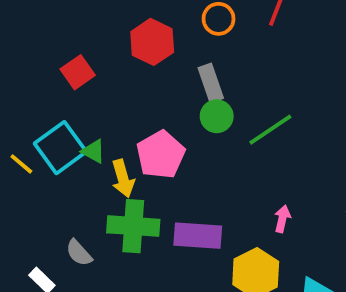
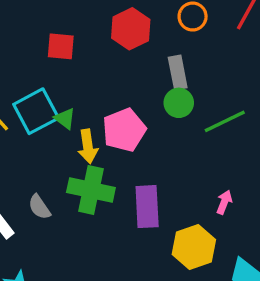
red square: (78, 72) -> (61, 46), turned 32
purple rectangle: (198, 236) -> (147, 207), turned 75

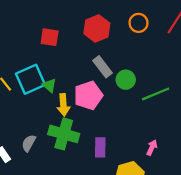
gray rectangle: (178, 73) -> (103, 67), moved, turned -30
gray semicircle: (39, 207) -> (29, 143), turned 60
purple rectangle: (147, 207) -> (100, 147), size x0.7

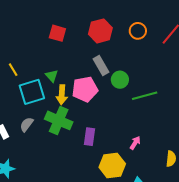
cyan square: (31, 79) -> (32, 92), moved

